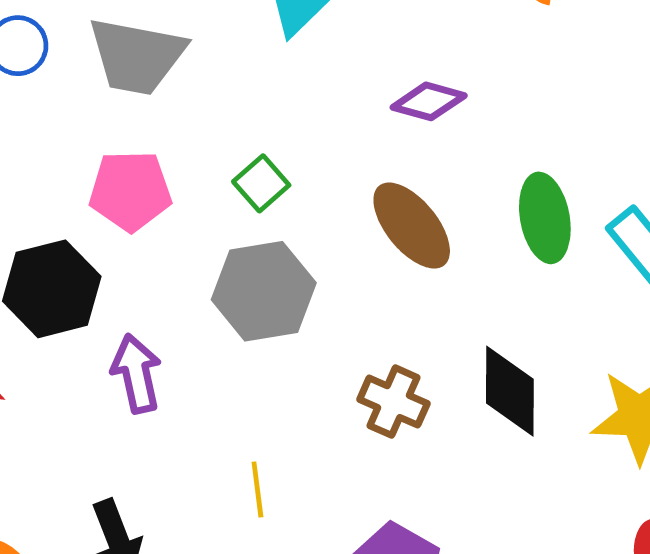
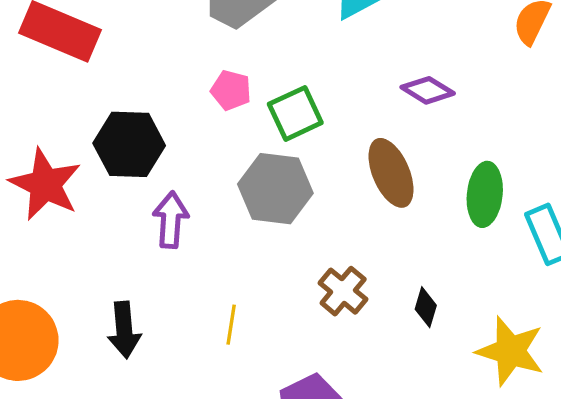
green square: (261, 183) -> (295, 113), size x1.4
pink pentagon: (130, 191) -> (231, 90), moved, size x0.7
black diamond: (510, 391) -> (426, 307), size x0.6

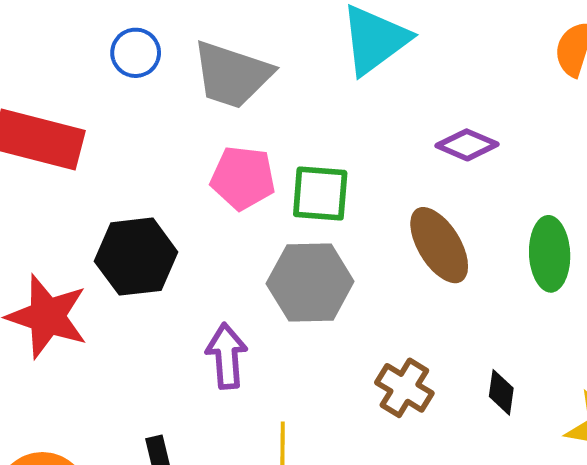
pink pentagon: (231, 90) -> (243, 178), size x1.4
green square: (295, 113) -> (320, 193), turned 38
purple arrow: (171, 220) -> (227, 356), moved

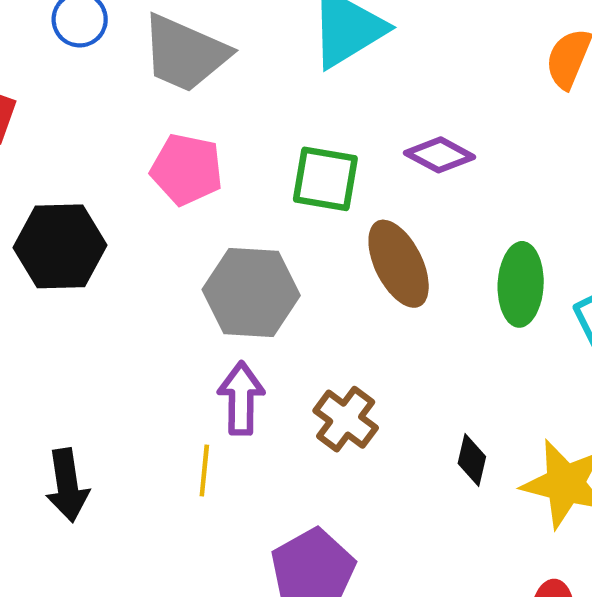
green square: (320, 193) -> (325, 179), moved
purple arrow: (227, 356) -> (241, 398), moved
black diamond: (501, 392) -> (472, 460), moved

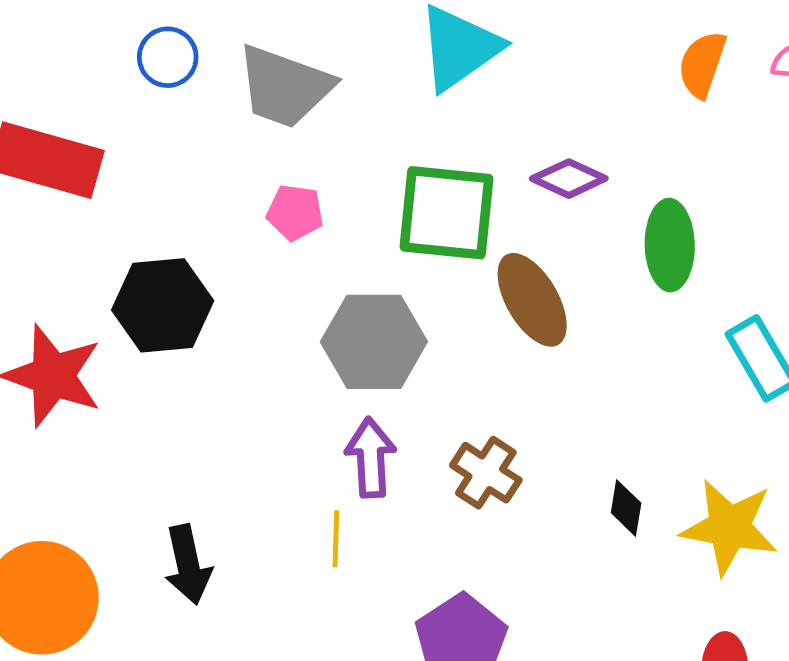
pink pentagon: (187, 169) -> (295, 213), size x0.7
green square: (325, 179) -> (446, 213), size x1.4
green ellipse: (521, 284) -> (670, 245), moved

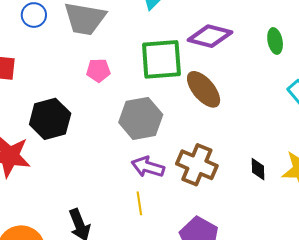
purple diamond: (569, 179) -> (210, 36), size x1.4
green ellipse: (670, 245) -> (275, 41), moved, size x0.7
purple arrow: (371, 458) -> (148, 167), turned -60
brown cross: (486, 473) -> (197, 165), size x1.4

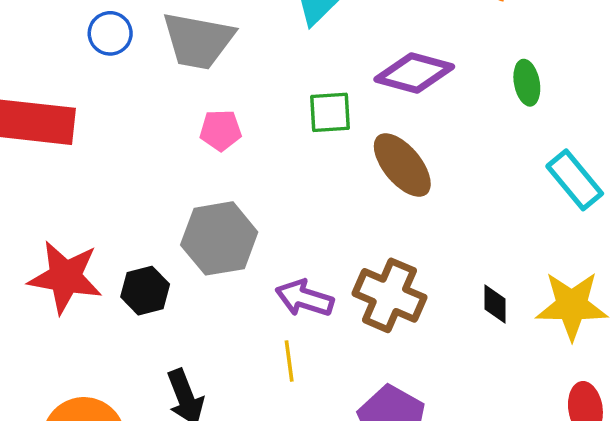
green square: (161, 59) -> (330, 112), size x0.6
gray hexagon: (141, 118) -> (219, 238), moved
black hexagon: (50, 119) -> (145, 291), moved, size x0.7

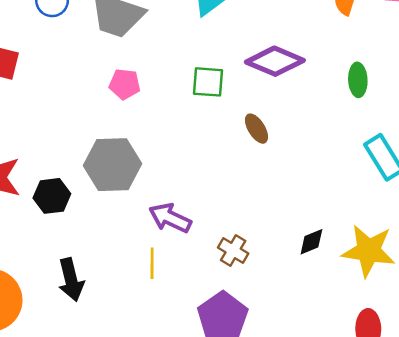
brown ellipse: (402, 165) -> (257, 129), size x0.6
brown cross: (389, 295) -> (233, 251), moved, size x0.6
black diamond: (495, 304) -> (311, 242), turned 60

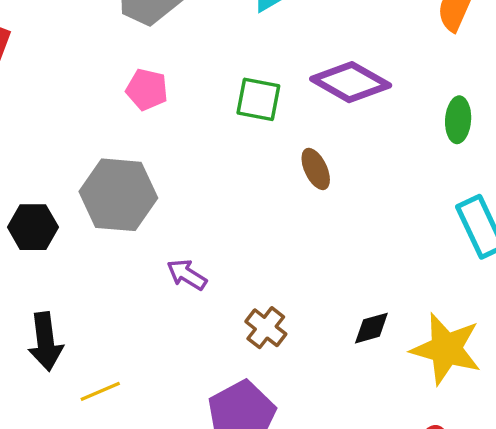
purple arrow: (170, 218) -> (187, 275), size x0.7
yellow line: (152, 263) -> (100, 391), moved, turned 60

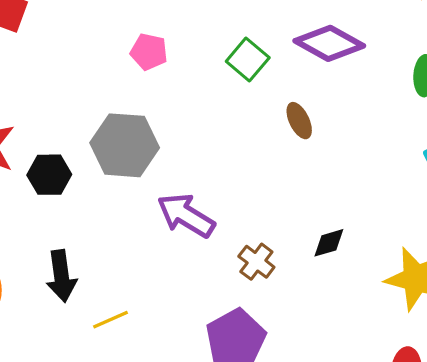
green square: (258, 99) -> (248, 60), turned 30
purple arrow: (187, 275) -> (186, 215), size x1.6
black diamond: (371, 328) -> (329, 243), moved

